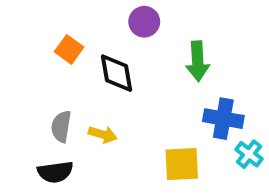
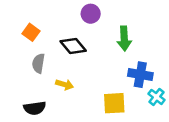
orange square: (69, 49) -> (31, 32), moved
black diamond: (117, 73) -> (73, 46), turned -30
gray semicircle: (61, 126) -> (38, 63), moved

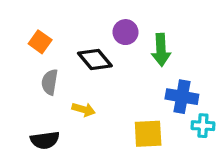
purple circle: (91, 14) -> (126, 32), moved
cyan cross: (156, 97) -> (203, 126), turned -35

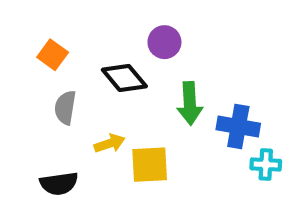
green arrow: (161, 50) -> (190, 103), moved
yellow arrow: (84, 110) -> (110, 143), turned -35
yellow square: (148, 134) -> (150, 165), moved

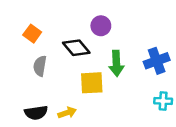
blue cross: (238, 127) -> (157, 61), moved, turned -30
yellow arrow: (110, 143) -> (67, 113), moved
yellow square: (150, 165) -> (92, 83), moved

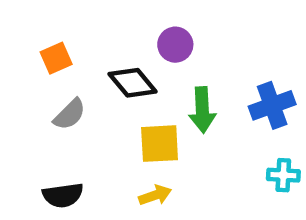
orange square: (32, 34) -> (56, 58), turned 30
gray semicircle: (40, 66) -> (70, 114), turned -144
yellow arrow: (67, 113) -> (155, 195), moved

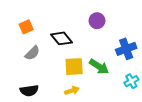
purple circle: (175, 45) -> (97, 21), moved
green arrow: (202, 110) -> (99, 67), moved, turned -54
cyan cross: (283, 175) -> (131, 81), turned -32

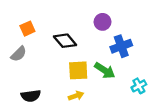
blue cross: (126, 49) -> (121, 46), moved
gray semicircle: (32, 53) -> (19, 54), moved

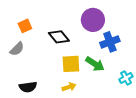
purple circle: (102, 22) -> (93, 20), size x1.5

